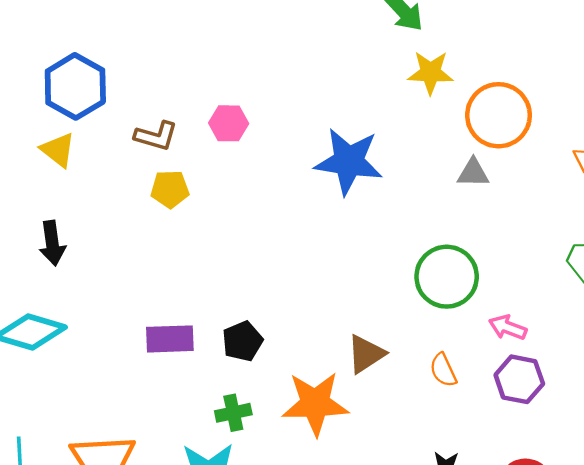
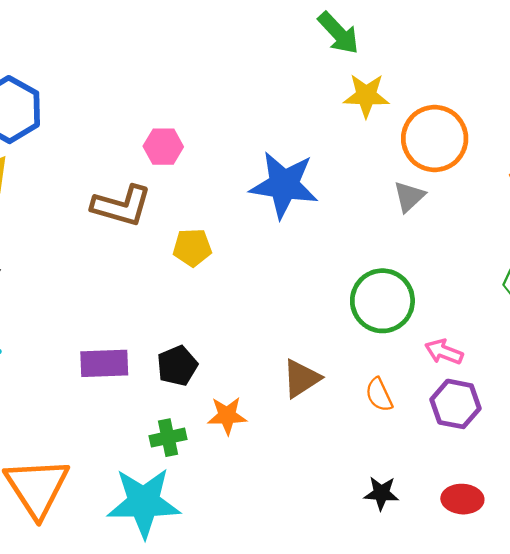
brown L-shape: (156, 136) -> (122, 206), moved, size x1.4
gray triangle: (473, 173) -> (409, 196), turned -44
yellow pentagon: (170, 189) -> (192, 247), moved
orange star: (315, 404) -> (227, 416), moved, size x0.6

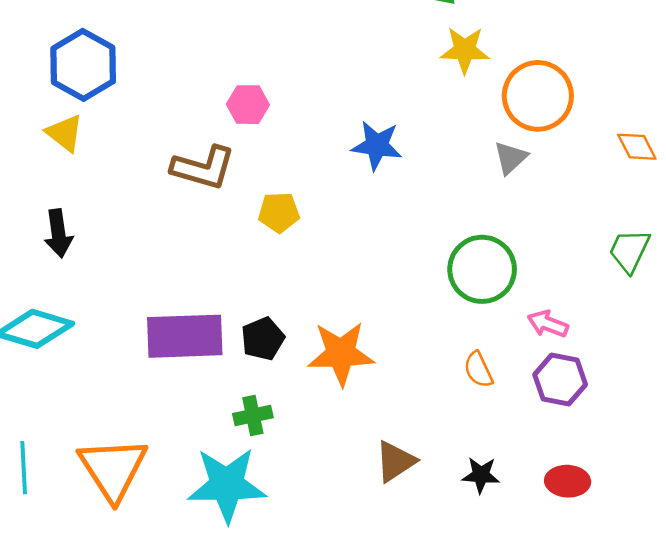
blue star: (284, 185) -> (377, 145), size x0.7
purple rectangle: (104, 363) -> (185, 336), size x1.5
brown triangle: (301, 378) -> (395, 461), moved
orange star: (227, 416) -> (341, 354), moved, size x1.6

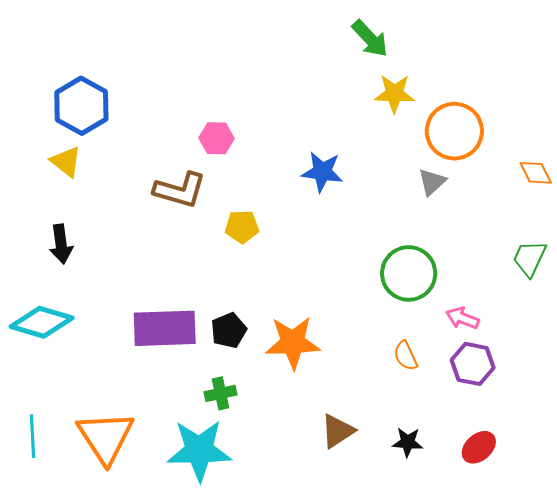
red ellipse: (568, 481) -> (479, 447), turned -44

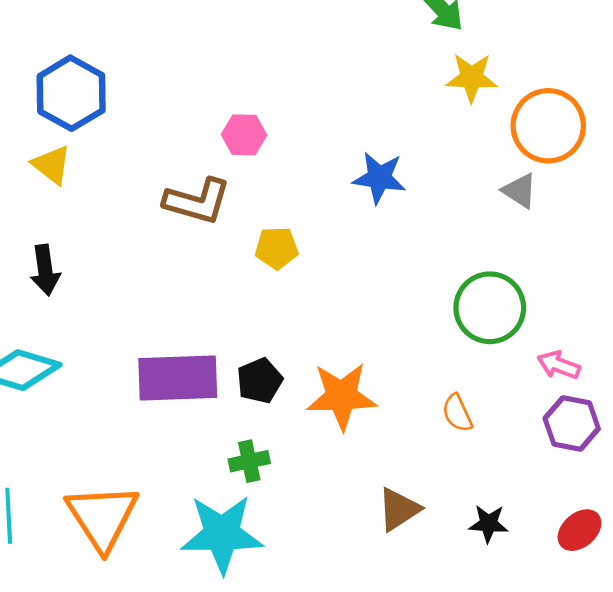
gray triangle: (432, 182) -> (520, 191), turned -44
orange semicircle: (406, 356) -> (457, 413), moved

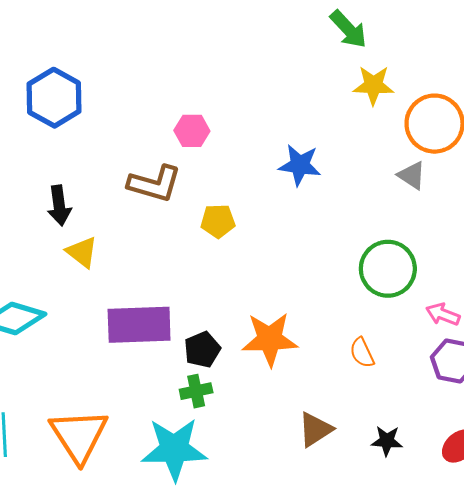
yellow triangle: (52, 165) -> (82, 252), moved
black arrow: (45, 270) -> (59, 205), moved
black pentagon: (260, 381) -> (202, 350), moved

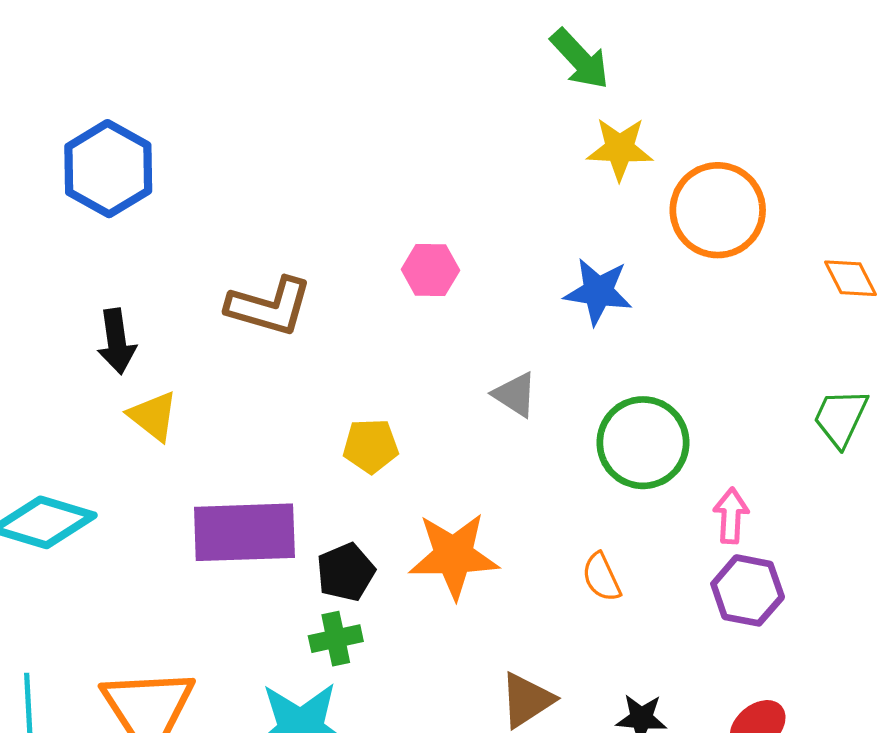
pink hexagon: (192, 131) -> (430, 270), moved
blue star: (300, 165) -> (598, 292), moved
gray triangle: (412, 175) -> (515, 394), moved
yellow pentagon: (218, 221) -> (371, 446), moved
pink arrow: (443, 314) -> (731, 516), turned 72

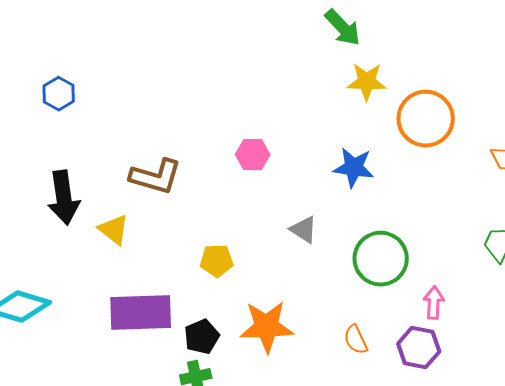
blue hexagon: (108, 169) -> (59, 94), size x0.6
black arrow: (117, 341) -> (64, 198), size x1.4
yellow triangle: (153, 416) -> (114, 230), moved
purple hexagon: (748, 590) -> (419, 348), moved

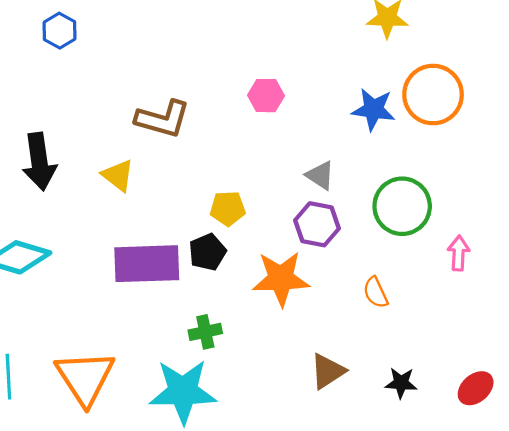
orange circle: (426, 119) -> (433, 95), moved
black arrow: (64, 198) -> (39, 162), moved
black pentagon: (202, 337) -> (207, 252), moved
purple hexagon: (419, 348) -> (317, 224), moved

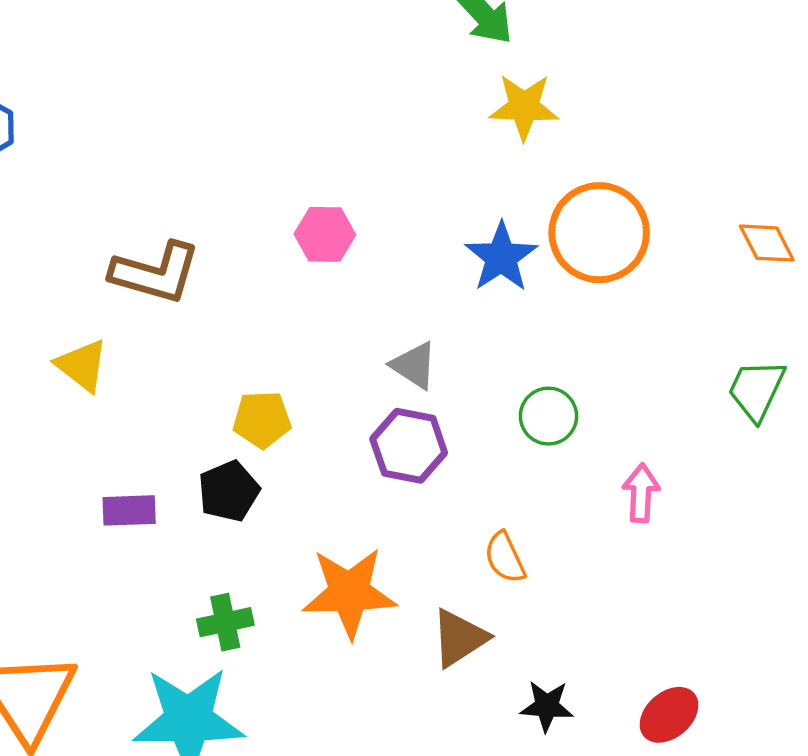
blue star: (373, 109) -> (501, 257), turned 30
green circle: (402, 206) -> (548, 416), size x0.6
purple rectangle: (147, 264) -> (129, 510), size x0.5
orange star: (281, 279) -> (349, 593), moved
brown triangle: (328, 371) -> (459, 638), moved

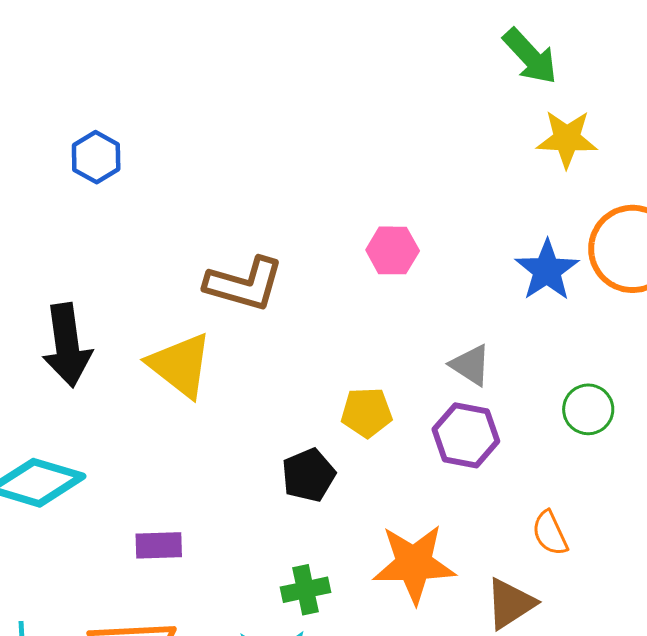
yellow triangle: (82, 365) -> (180, 365), size x1.4
yellow pentagon: (262, 420) -> (367, 412), moved
purple rectangle: (129, 510) -> (159, 545), moved

